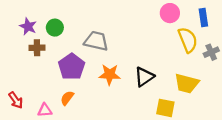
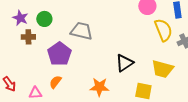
orange star: (110, 74) -> (99, 87), moved

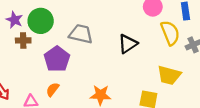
green circle: (44, 19) -> (41, 21), size x1.5
black triangle: (124, 63) -> (128, 44), moved

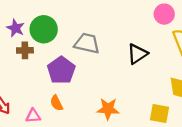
orange semicircle: (53, 90) -> (57, 103), turned -64

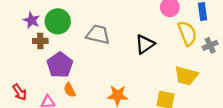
purple pentagon: (61, 70) -> (60, 65), moved

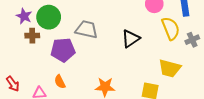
purple pentagon: (60, 65) -> (63, 50), moved, turned 30

